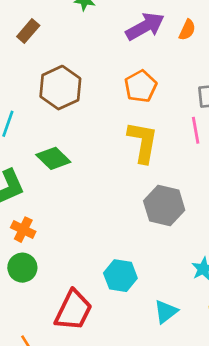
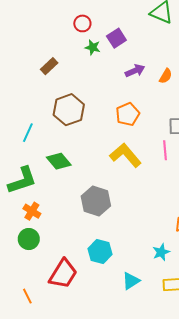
purple arrow: (145, 26) -> (135, 71), size x0.7
yellow L-shape: (143, 142) -> (125, 155), turned -56
gray hexagon: (164, 206) -> (96, 201), moved

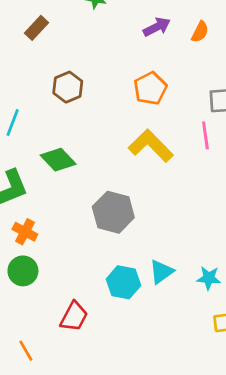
brown hexagon: (69, 110) -> (68, 87), size x0.7
cyan star: (161, 252) -> (209, 278), turned 30
red trapezoid: (63, 274) -> (74, 316), size x0.7
cyan triangle: (131, 281) -> (161, 272), moved

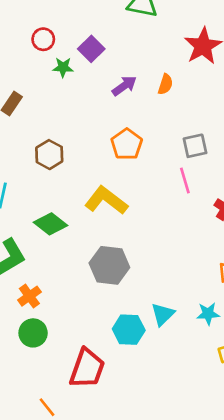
yellow L-shape: (151, 146) -> (106, 200), moved
orange cross: (25, 232) -> (29, 296), turned 35
red trapezoid: (74, 316) -> (87, 368), size x1.4

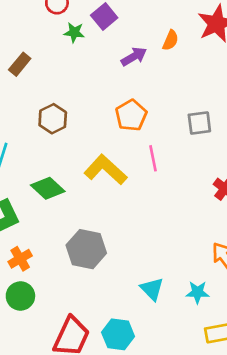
orange semicircle: (165, 84) -> (170, 40), moved
pink line: (185, 181) -> (153, 158), moved
gray hexagon: (109, 265) -> (86, 249), moved
cyan triangle: (163, 314) -> (152, 289), turned -35
cyan hexagon: (129, 330) -> (118, 334), moved

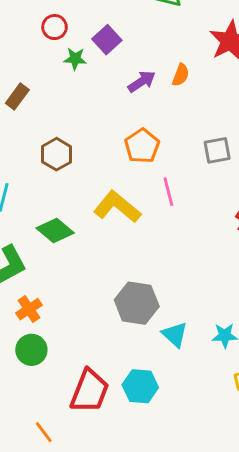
orange semicircle: (170, 40) -> (181, 75), moved
gray hexagon: (86, 249) -> (137, 303), moved

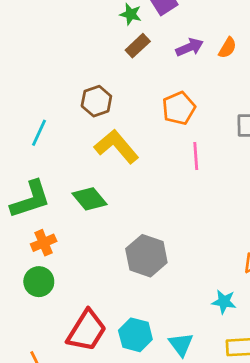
brown rectangle: (17, 96) -> (138, 46), moved
yellow L-shape: (117, 207) -> (116, 146), moved
green diamond: (55, 230) -> (89, 199), moved
cyan triangle: (175, 335) -> (181, 344), moved

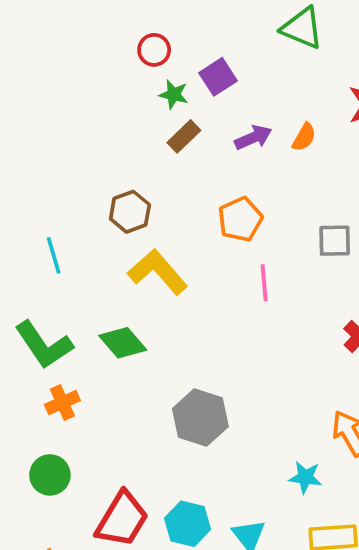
cyan line: (39, 133) -> (54, 255), turned -40
green L-shape: (30, 199) -> (44, 345), turned 75
green circle: (39, 282) -> (50, 475), moved

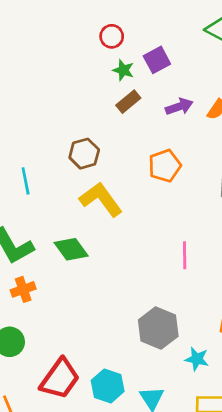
pink line: (264, 283) -> (185, 255), moved
gray hexagon: (200, 418) -> (158, 328), moved

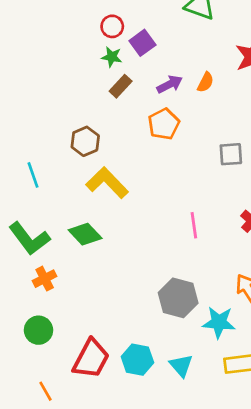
red circle: (112, 36) -> (112, 26), moved
orange pentagon: (165, 166) -> (164, 124), moved
cyan star: (197, 359) -> (219, 322), size x1.4

